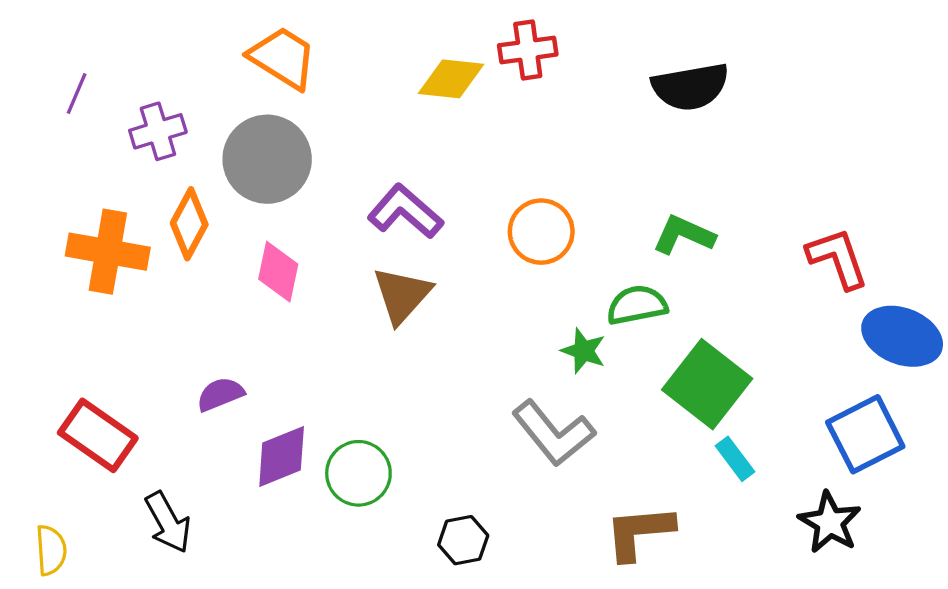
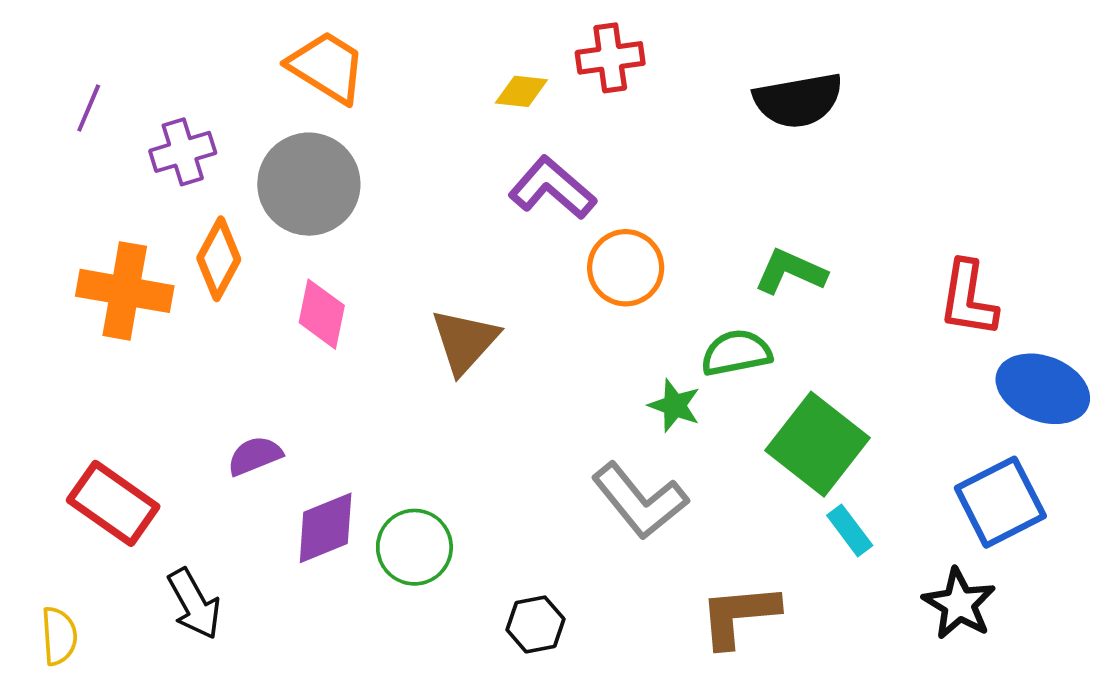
yellow diamond: (451, 79) -> (521, 91), size x0.7
purple L-shape: (405, 212) -> (552, 188), moved
red L-shape: (837, 258) -> (968, 299), turned -152

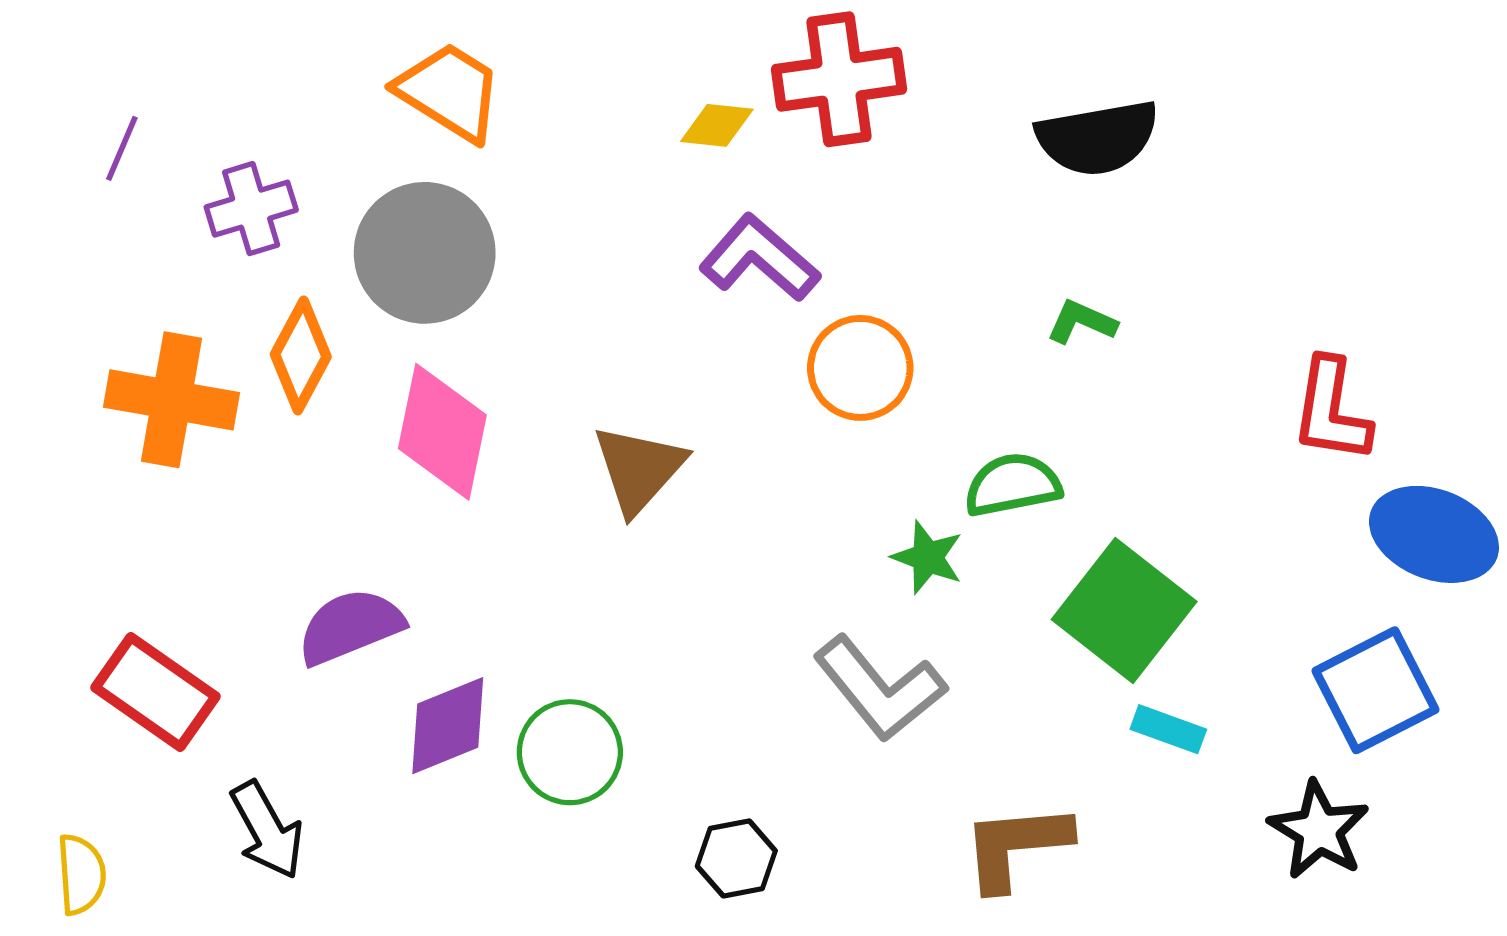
red cross: (610, 58) -> (839, 79), size x1.4
green L-shape: (790, 272) -> (1082, 322), moved, size x0.7
pink diamond: (322, 314) -> (442, 432), size x1.4
purple semicircle: (255, 456) -> (350, 626), size x1.4
cyan rectangle: (850, 530) -> (1168, 729), turned -33

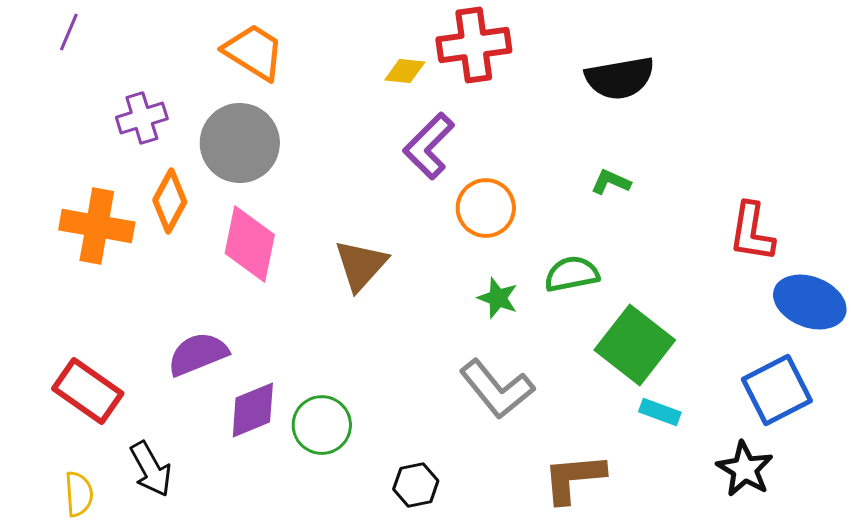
purple line: (122, 148) -> (69, 32), moved
purple L-shape: (759, 258) -> (429, 146), turned -86
green star: (928, 557) -> (498, 298), moved
yellow semicircle: (81, 874) -> (79, 494), moved

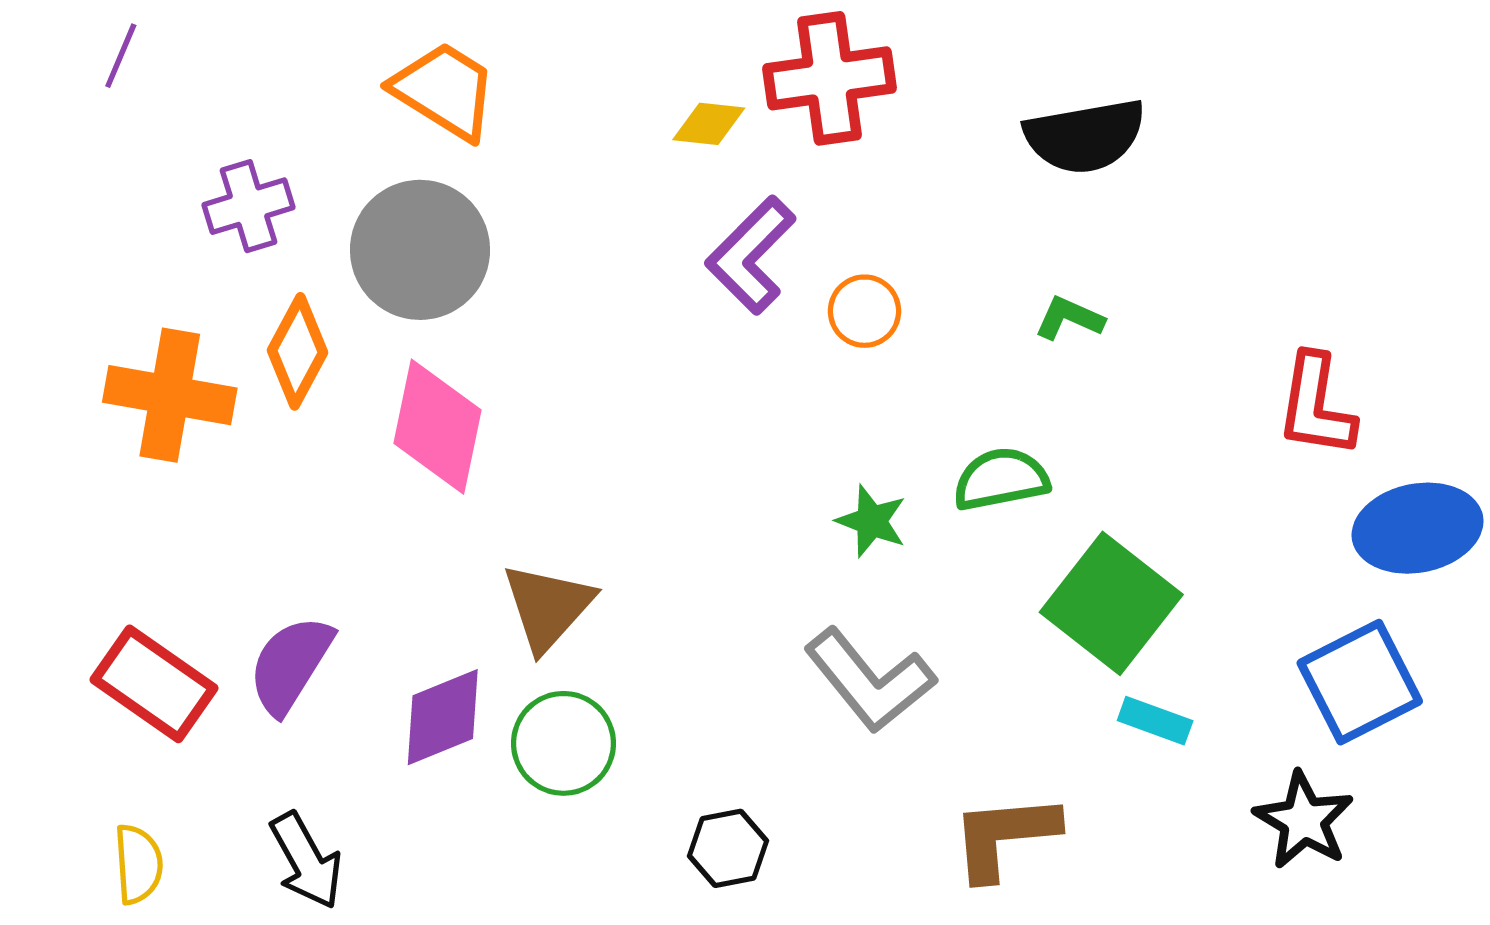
orange circle: (486, 208) -> (865, 311), moved, size x0.7
brown triangle: (361, 265) -> (548, 607), moved
blue ellipse: (810, 302) -> (1418, 528), turned -32
purple semicircle: (198, 354) -> (291, 665), moved, turned -36
black arrow: (151, 469) -> (306, 861), moved

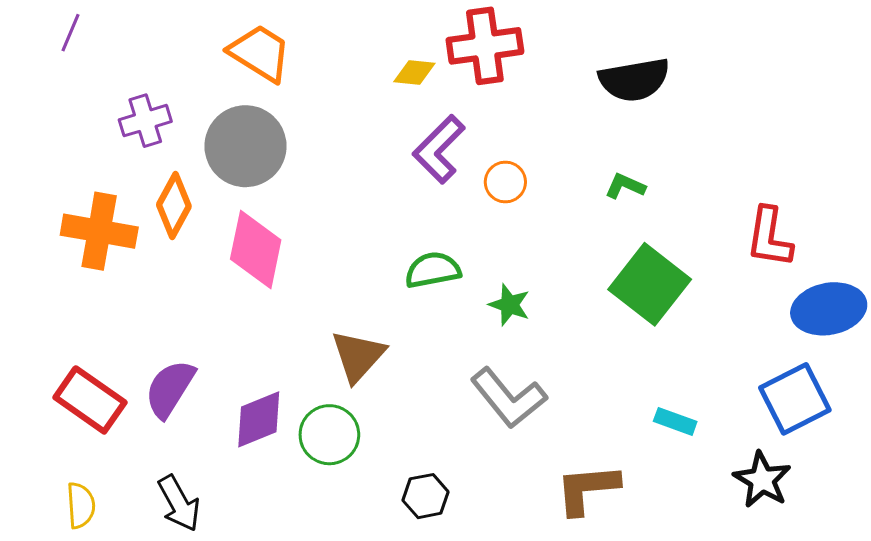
green semicircle: (1001, 479) -> (433, 270), moved
green square: (1111, 603) -> (650, 284), moved
brown triangle: (548, 607) -> (358, 356), moved

